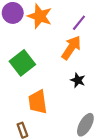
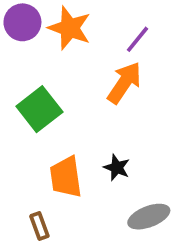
black star: (78, 80) -> (117, 168), moved
gray ellipse: (85, 125) -> (149, 217), turned 40

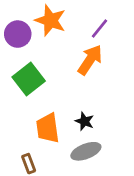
purple circle: (22, 22) -> (18, 34), moved
gray ellipse: (149, 217) -> (86, 151), moved

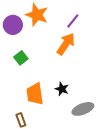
green square: (29, 79) -> (21, 58), size x0.6
gray ellipse: (86, 151) -> (83, 109), moved

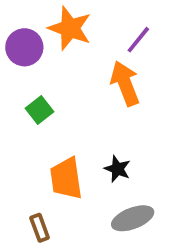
orange arrow: (66, 44) -> (125, 83), turned -55
gray ellipse: (83, 109) -> (133, 218), moved

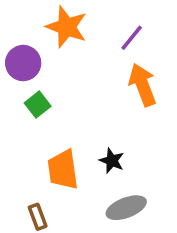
purple circle: (24, 47) -> (23, 63), moved
orange arrow: (125, 83) -> (142, 85), moved

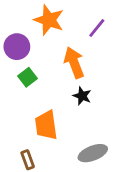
orange arrow: (142, 85) -> (74, 63), moved
black star: (112, 161) -> (82, 96), moved

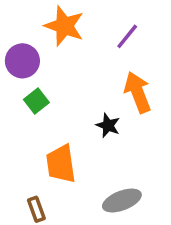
orange arrow: (74, 63) -> (138, 92), moved

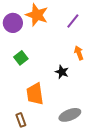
purple circle: (22, 61) -> (13, 23), moved
orange arrow: (138, 92) -> (79, 53), size x0.6

